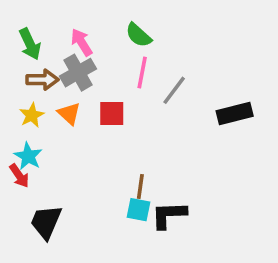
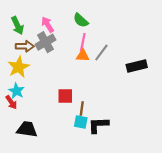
orange triangle: (69, 113) -> (83, 56), moved, turned -40
red square: (112, 113) -> (65, 96), moved
yellow star: (32, 115) -> (19, 67), size x1.5
black trapezoid: (46, 222) -> (27, 129), turned 75

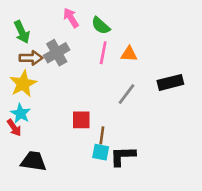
pink arrow: (48, 25) -> (71, 18), moved
gray line: (101, 53) -> (126, 94), moved
orange triangle: (83, 56) -> (129, 54), moved

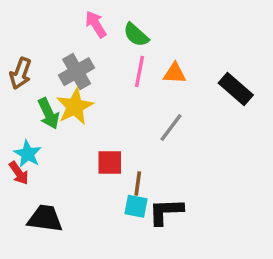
green arrow: (22, 32) -> (49, 114), moved
brown arrow: (31, 58) -> (21, 73), moved, turned 110
black rectangle: (170, 82) -> (236, 89), moved, turned 55
yellow star: (23, 84) -> (75, 107), moved

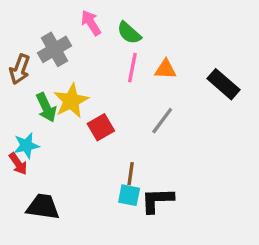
gray cross: (77, 72) -> (55, 49), moved
cyan star: (28, 154) -> (26, 145), turned 30
red square: (110, 163) -> (101, 127), moved, turned -30

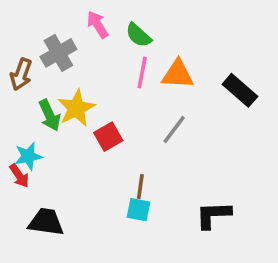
orange triangle: (165, 69) -> (178, 74), size x1.4
black L-shape: (157, 200) -> (213, 215), moved

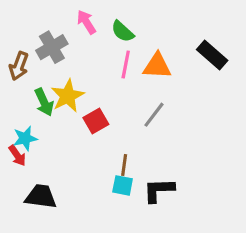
black rectangle: (240, 90) -> (212, 55), moved
black L-shape: (213, 215) -> (159, 190), moved

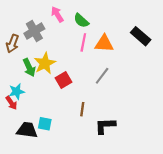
cyan square: (123, 185) -> (45, 124), moved

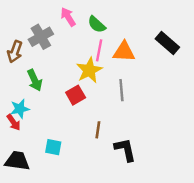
yellow star: (45, 63) -> (89, 70), moved
gray line: (102, 76) -> (121, 90), turned -42
black L-shape: (105, 126) -> (125, 150), turned 80
black trapezoid: (27, 130) -> (17, 161), moved

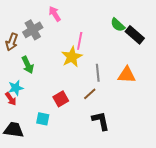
green semicircle: (97, 24) -> (118, 25), moved
orange triangle: (124, 52) -> (127, 75), moved
red square: (76, 95) -> (61, 99), moved
brown line: (98, 130) -> (90, 94), moved, turned 40

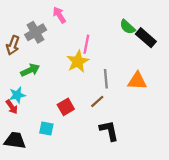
green arrow: (28, 65) -> (30, 70), turned -90

